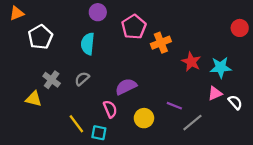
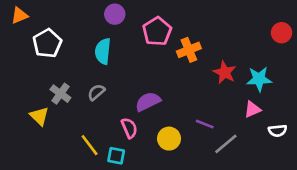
yellow triangle: (34, 99) -> (39, 116), turned 30
white semicircle: (235, 102) -> (278, 131), moved, turned 126

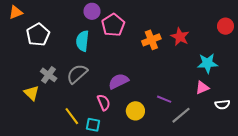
pink pentagon: (157, 31) -> (113, 25), moved
red star: (225, 72) -> (180, 37), moved
gray semicircle: (96, 92) -> (77, 74), size x1.5

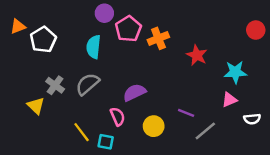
orange triangle: (16, 12) -> (18, 26), moved
red star: (180, 37) -> (197, 55), moved
orange cross: (151, 40) -> (158, 38), moved

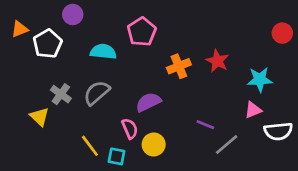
purple circle: (104, 13) -> (73, 15), moved
orange cross: (158, 38) -> (179, 66), moved
cyan semicircle: (94, 47) -> (103, 52), turned 90
white semicircle: (252, 119) -> (278, 131), size x1.5
yellow circle: (154, 126) -> (154, 144), moved

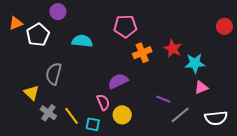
pink pentagon: (142, 32) -> (125, 26), moved, turned 30
cyan star: (260, 80) -> (195, 63), moved
gray semicircle: (97, 93) -> (54, 74), moved, turned -35
gray cross: (61, 94) -> (48, 113), moved
white semicircle: (278, 131) -> (216, 118), moved

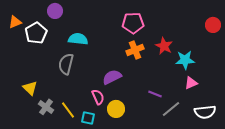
pink pentagon: (125, 26) -> (133, 23), moved
gray semicircle: (54, 74) -> (66, 64), moved

